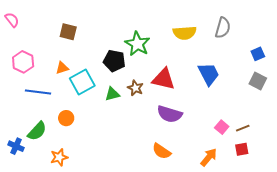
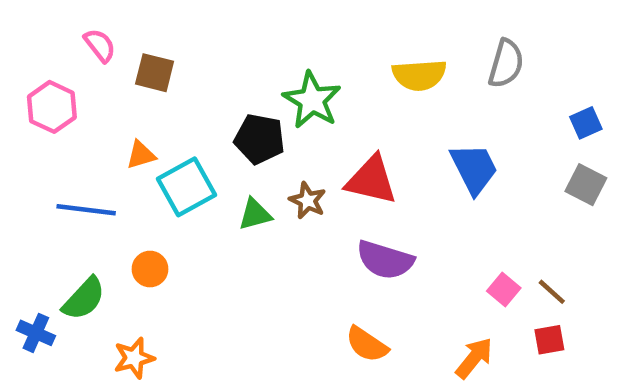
pink semicircle: (12, 20) -> (100, 45), moved
pink hexagon: (23, 62) -> (52, 107), moved
brown line: (243, 128) -> (552, 292), turned 64

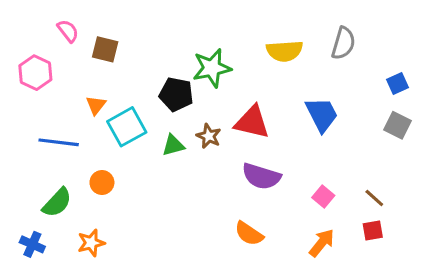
green star: (312, 100) -> (212, 68), turned 30
orange triangle: (141, 155) -> (96, 105), turned -35
pink square: (504, 290) -> (323, 196), moved
blue cross: (36, 333) -> (32, 244), moved

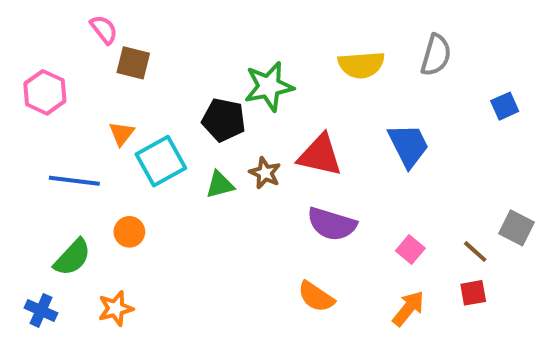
pink semicircle: (68, 31) -> (104, 29), moved
gray square: (398, 125) -> (516, 228), moved

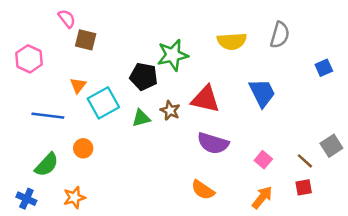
gray square: (516, 228) -> (331, 146), turned 30

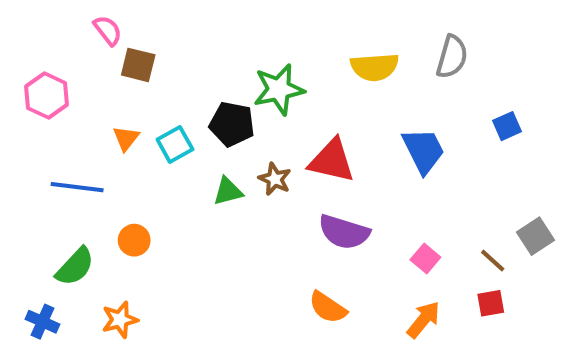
blue square: (324, 68) -> (507, 126), moved
cyan square: (103, 103) -> (175, 144), moved, size x0.7

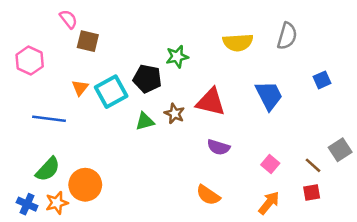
green star: (279, 89) -> (177, 57), size x0.7
cyan square: (175, 144) -> (111, 92), size x1.4
purple semicircle: (344, 232) -> (219, 147), size x0.7
orange circle: (134, 240) -> (85, 185), moved, size x1.6
orange star: (120, 320) -> (57, 203), moved

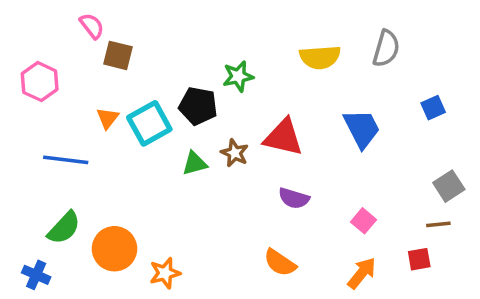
gray square: (340, 150) -> (449, 186), moved
brown line: (313, 165) -> (438, 224), moved, turned -48
orange star: (57, 203) -> (165, 273), moved

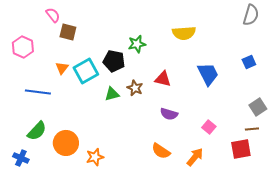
gray semicircle: (386, 48) -> (251, 15), moved
red triangle: (283, 137) -> (163, 79), size x0.7
red square: (419, 259) -> (241, 149), size x1.5
orange arrow: (362, 273) -> (195, 157), moved

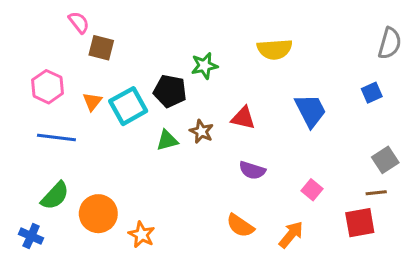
gray semicircle: (251, 15) -> (390, 43), moved
pink hexagon: (23, 47) -> (47, 87), moved
orange star: (95, 157) -> (142, 235), turned -30

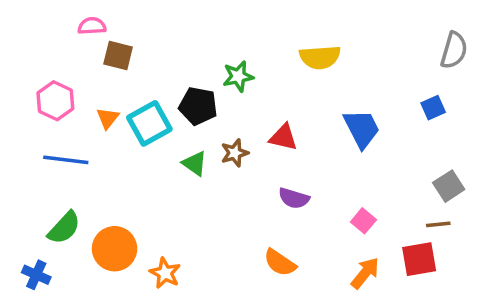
pink semicircle: (79, 22) -> (92, 26), turned -55
brown star: (201, 131) -> (235, 153), turned 30
green triangle: (167, 140) -> (195, 163), turned 50
orange arrow: (291, 235) -> (365, 273), moved

